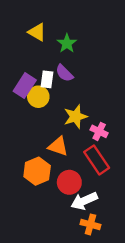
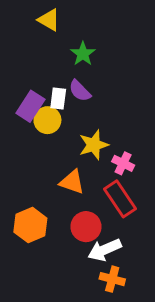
yellow triangle: (37, 32) -> (49, 20), moved
orange hexagon: (37, 171) -> (30, 225), moved

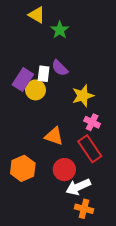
green star: (83, 54) -> (60, 30), moved
yellow star: (94, 145) -> (83, 96), moved

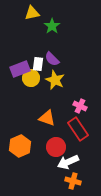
yellow triangle: (37, 15) -> (32, 13), turned -42
purple rectangle: (23, 80) -> (20, 69), turned 36
yellow star: (83, 96) -> (55, 80), moved, turned -30

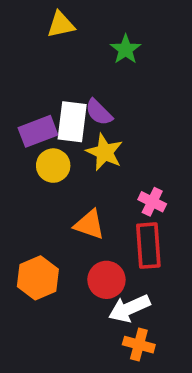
green star: (52, 26) -> (126, 49), moved
white rectangle: (38, 64) -> (72, 122), size x1.5
yellow circle: (31, 78) -> (53, 166), moved
red rectangle: (78, 129) -> (148, 246), turned 30

